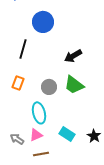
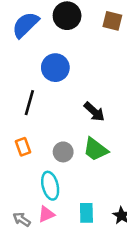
black arrow: (73, 56) -> (94, 112), turned -108
orange rectangle: (18, 83) -> (23, 147), turned -40
cyan rectangle: (67, 134) -> (86, 213), turned 56

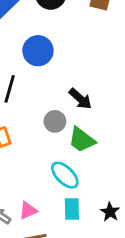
gray circle: (63, 152) -> (55, 121), moved
cyan ellipse: (50, 186) -> (65, 175), moved, turned -32

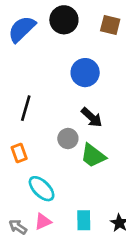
blue circle: (38, 51) -> (85, 73), moved
cyan ellipse: (65, 175) -> (42, 189), moved

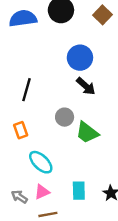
brown square: (110, 25) -> (103, 15), turned 30
blue semicircle: (22, 29) -> (23, 18), turned 36
black arrow: (92, 117) -> (86, 86), moved

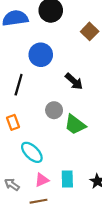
brown square: (103, 15) -> (90, 31), moved
blue circle: (80, 58) -> (41, 55), moved
pink triangle: (42, 192) -> (42, 180), moved

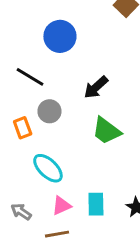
black arrow: (74, 81) -> (96, 87), moved, turned 96
black line: (19, 85) -> (30, 77), turned -75
gray circle: (54, 110) -> (49, 111), moved

